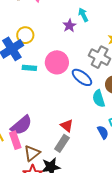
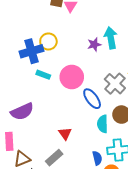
cyan arrow: (83, 15) -> (111, 38), size x1.5
purple semicircle: (21, 125) -> (22, 111), moved
red triangle: (67, 126) -> (65, 134), moved

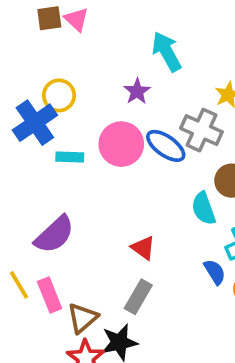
purple star: (94, 44) -> (137, 91), moved
blue ellipse: (92, 99) -> (166, 146), moved

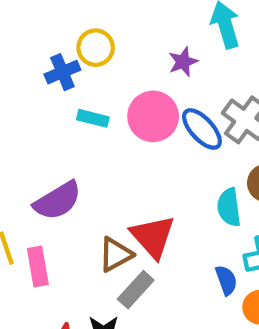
blue cross: (35, 123) -> (62, 72), size x0.7
red triangle: (143, 248) -> (153, 237), size x1.6
brown triangle: (82, 318) -> (116, 254), moved

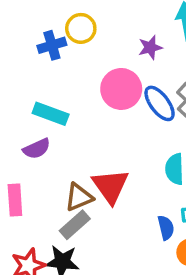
cyan rectangle: (93, 118) -> (51, 114), moved, size x1.4
purple semicircle: (58, 201) -> (37, 149), size x0.7
gray rectangle: (136, 290) -> (75, 225), moved

